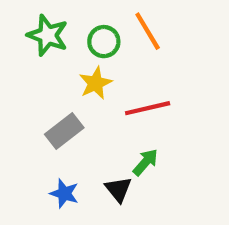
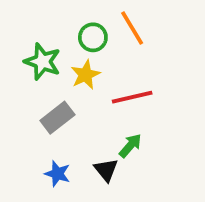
green star: (48, 35) -> (43, 62), moved

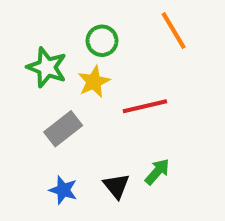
orange line: (132, 28) -> (174, 31), moved
green arrow: (130, 146) -> (157, 172), moved

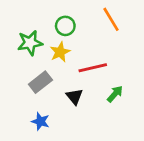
green star: (47, 67) -> (30, 43), turned -30
green arrow: (157, 172) -> (115, 94), moved
black triangle: (116, 186) -> (74, 97), moved

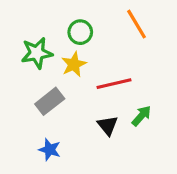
black triangle: (74, 97) -> (108, 125), moved

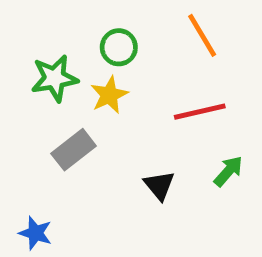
red line: (114, 84) -> (200, 112), moved
green arrow: (141, 116) -> (228, 171), moved
blue star: (50, 150) -> (35, 233), moved

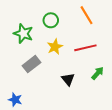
green star: (54, 78) -> (23, 34), turned 30
yellow star: (109, 95) -> (55, 47), moved

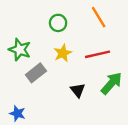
green star: (23, 34) -> (20, 50), moved
green arrow: (98, 73) -> (111, 83), size x1.5

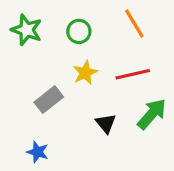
green star: (20, 50) -> (27, 30), moved
blue star: (17, 113) -> (38, 152), moved

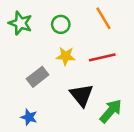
yellow star: (85, 73) -> (66, 56), turned 30
green arrow: (152, 114) -> (111, 111), moved
black triangle: (106, 123) -> (81, 95), size x1.5

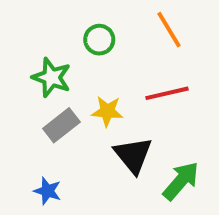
green star: (20, 23) -> (52, 77), moved
yellow star: (66, 56) -> (107, 111), moved

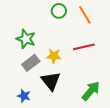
green circle: (99, 40) -> (59, 11), moved
black triangle: (133, 155) -> (51, 81), moved

